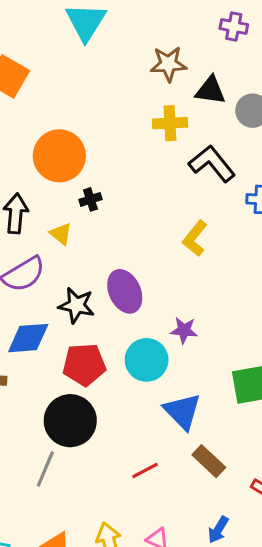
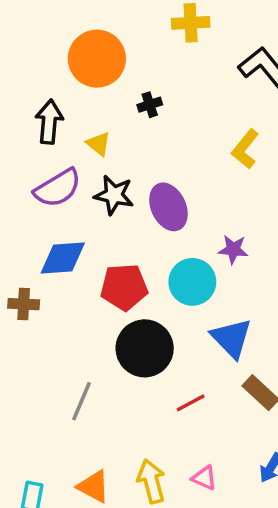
yellow cross: (170, 123) -> (191, 23), moved
black cross: (90, 199) -> (150, 105), moved
black star: (76, 305) -> (114, 195), moved
black circle: (70, 421) -> (145, 348), moved

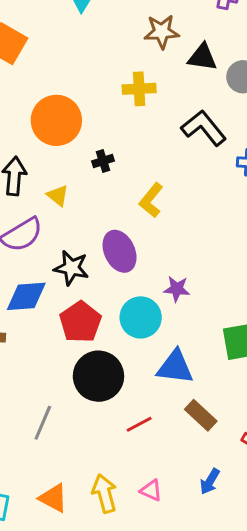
yellow L-shape: (245, 149) -> (151, 200), moved
black star: (114, 195) -> (71, 268), moved
red pentagon: (124, 287) -> (80, 322), turned -30
blue triangle: (232, 338) -> (175, 367), turned -39

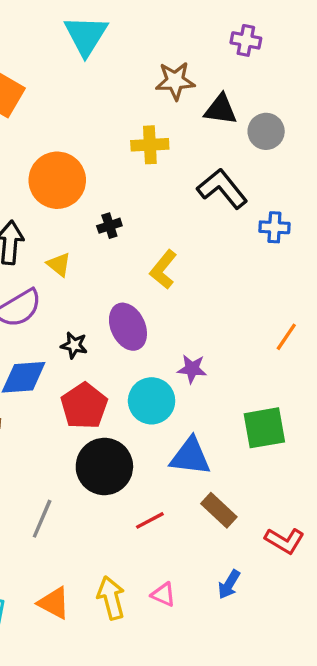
black star: (71, 268) -> (74, 345), size x0.7

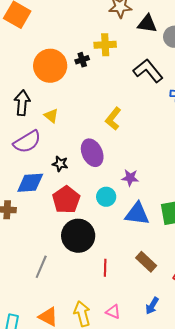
black cross: (109, 226) -> (82, 60), moved
cyan circle: (152, 401) -> (106, 197), size x0.7
blue triangle: (190, 456) -> (137, 214), moved
red line: (150, 520) -> (105, 268), turned -60

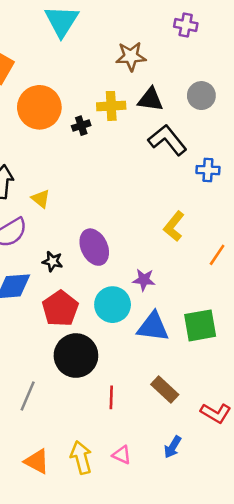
black triangle: (147, 24) -> (150, 99), moved
orange circle: (50, 66) -> (39, 107), moved
yellow L-shape: (113, 119) -> (174, 226), moved
cyan circle: (106, 197) -> (113, 305), size x1.4

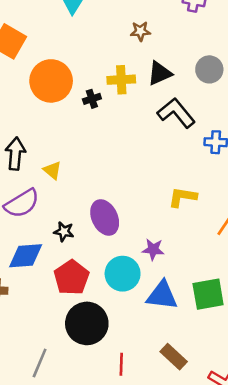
brown star: (131, 56) -> (140, 31), size x0.7
black triangle: (150, 99) -> (160, 73), turned -32
yellow L-shape: (174, 226) -> (183, 197), turned 60

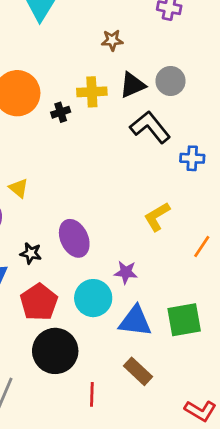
gray circle: (209, 69) -> (171, 81), moved
yellow L-shape: (183, 197) -> (157, 217), turned -40
brown rectangle: (174, 357) -> (138, 371), moved

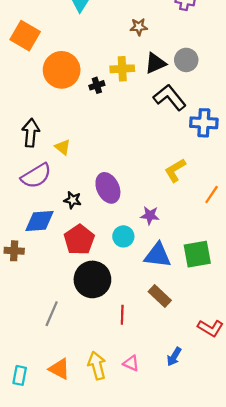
blue cross: (192, 158) -> (204, 123), size x1.4
cyan circle: (93, 298) -> (123, 236), size x0.7

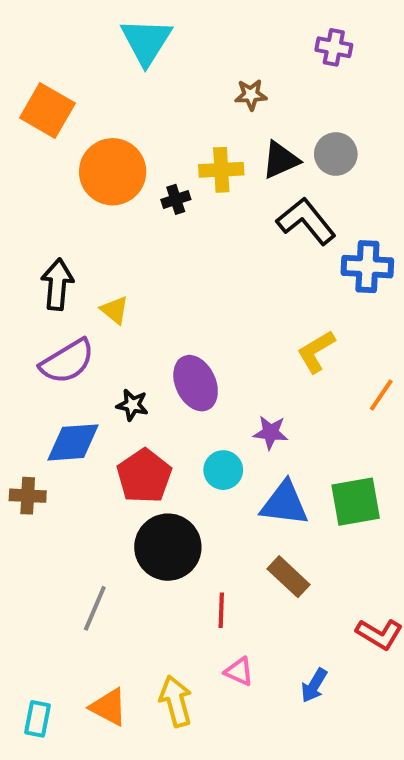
pink triangle: (131, 363) -> (239, 672), moved

